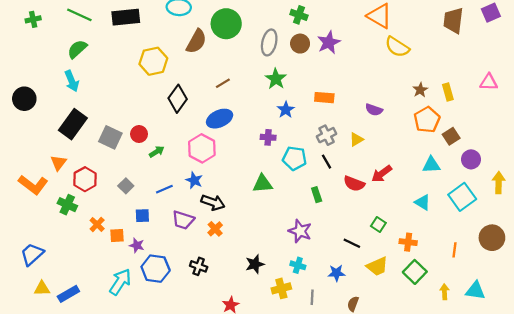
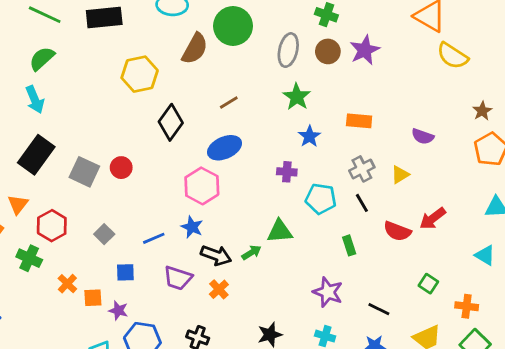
green arrow: (157, 152) -> (251, 253), moved
black line: (352, 243) -> (379, 309), moved

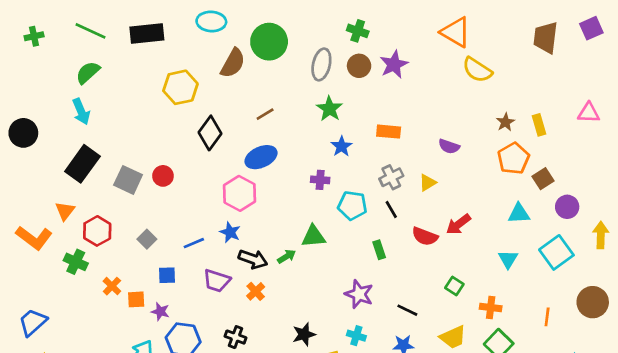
cyan triangle: (485, 255) -> (508, 259), turned 30

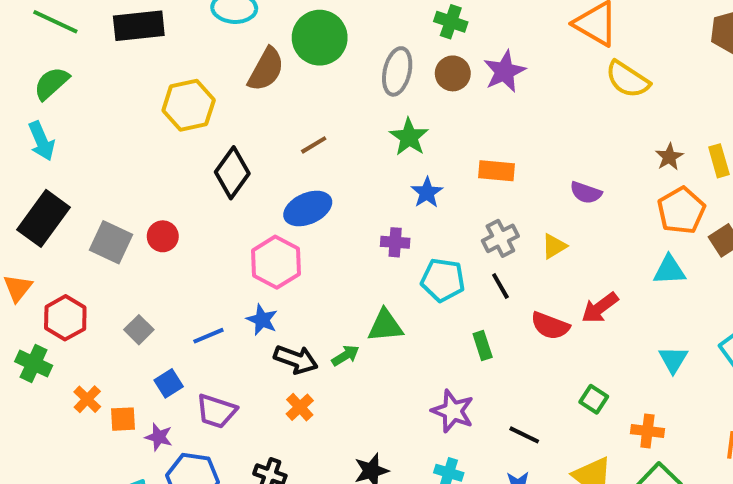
cyan triangle: (519, 214) -> (669, 270), moved
blue square: (167, 275) -> (169, 383), turned -30
purple trapezoid: (217, 281) -> (216, 411), moved

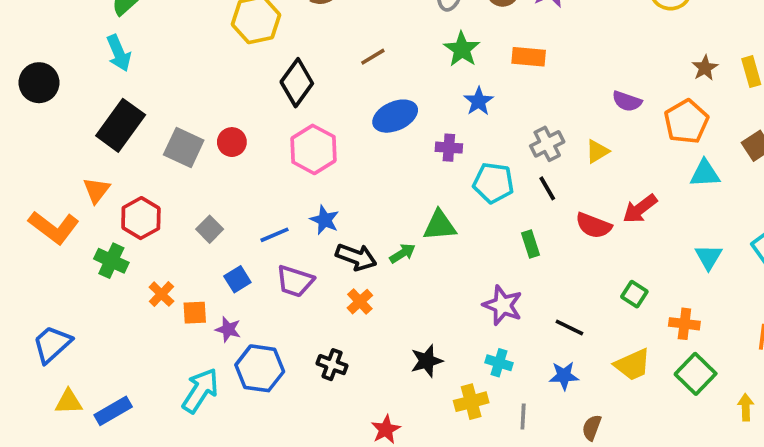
orange rectangle: (496, 171) -> (529, 57), moved
blue ellipse: (308, 209) -> (395, 116), moved
orange pentagon: (681, 210) -> (686, 122), moved
pink hexagon: (276, 262) -> (313, 149), moved
purple trapezoid: (216, 411) -> (295, 281), moved

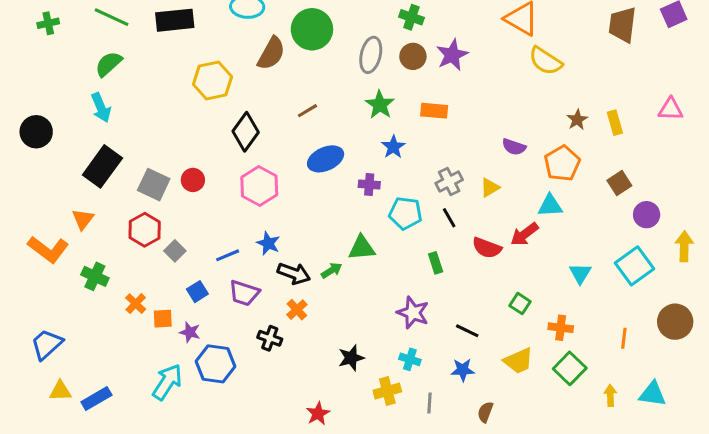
cyan triangle: (705, 174) -> (550, 206), moved
red hexagon: (141, 218) -> (145, 230), moved
black cross: (332, 365) -> (270, 338), moved

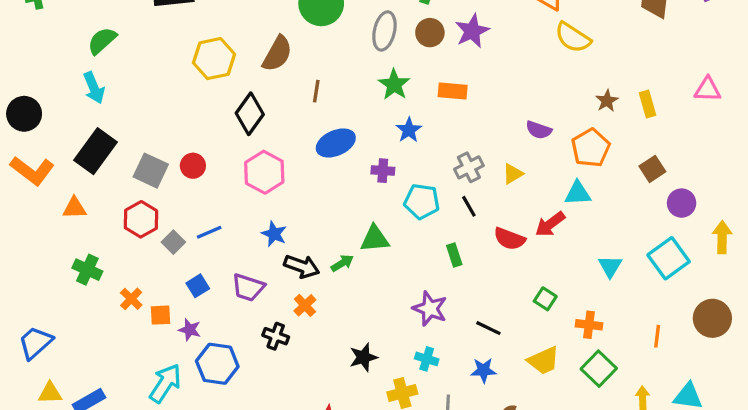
brown semicircle: (271, 53) -> (277, 54), moved
brown line: (307, 111) -> (316, 91), turned -50
orange triangle: (83, 219) -> (74, 208), turned 50
orange L-shape: (48, 249) -> (32, 171), moved
blue line: (228, 255) -> (209, 232), moved

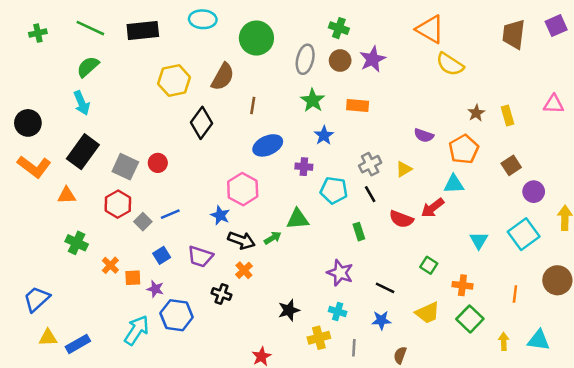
pink hexagon: (264, 172) -> (243, 189), moved

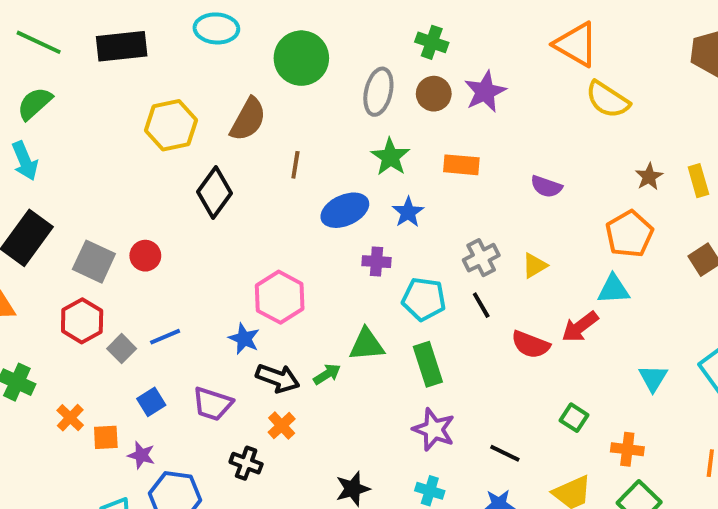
purple semicircle: (424, 135) -> (546, 187), moved
blue ellipse: (268, 145) -> (345, 210), moved
green rectangle: (359, 232) -> (428, 364), moved, size x1.5

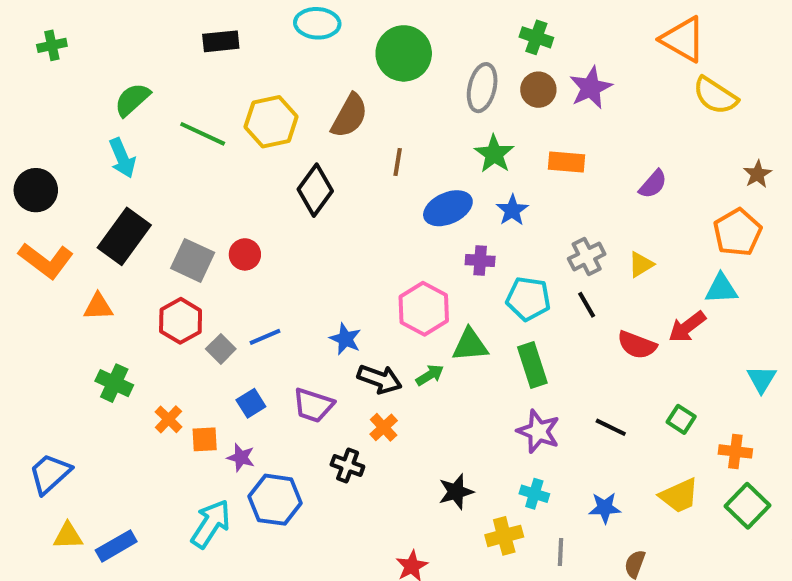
green line: (39, 42) -> (203, 134), moved
black rectangle: (122, 46) -> (221, 41), size x0.7
purple semicircle: (546, 187) -> (653, 184), turned -68
pink hexagon: (280, 297) -> (424, 309), moved
black line: (505, 453) -> (611, 427), moved

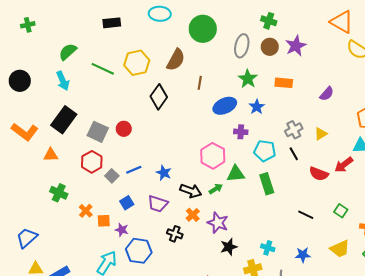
black circle: (36, 190) -> (20, 81), moved
blue star: (345, 339) -> (164, 173), moved
purple star: (538, 431) -> (218, 223), moved

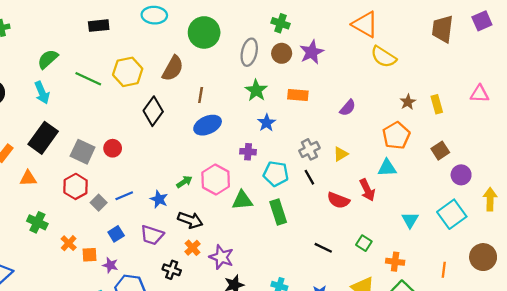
blue ellipse: (225, 106) -> (208, 125), moved
red arrow: (344, 165) -> (367, 190), turned -78
green arrow: (216, 189) -> (184, 182), moved

